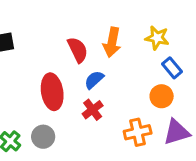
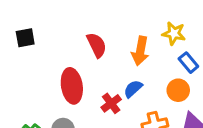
orange arrow: (112, 42) -> (140, 51), moved
blue semicircle: (94, 80) -> (133, 89), moved

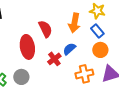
red semicircle: (97, 45) -> (45, 29), moved
blue rectangle: (188, 63) -> (97, 31), moved

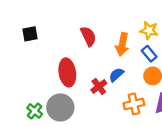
red semicircle: (45, 29) -> (88, 36), moved
gray circle: (21, 77) -> (60, 107), size x1.5

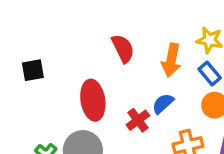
black square: (30, 34) -> (33, 70), moved

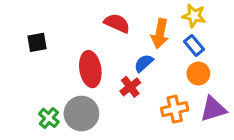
red semicircle: (123, 48) -> (117, 23), turned -40
blue semicircle: (163, 104) -> (144, 63), moved

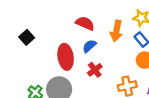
black square: (37, 42) -> (27, 37), turned -32
blue semicircle: (144, 63) -> (89, 46), moved

